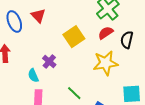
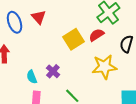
red semicircle: (106, 33) -> (97, 35), moved
purple cross: (49, 62) -> (53, 71), moved

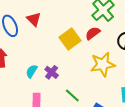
cyan semicircle: (32, 77) -> (32, 71), moved, turned 56

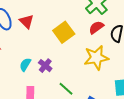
red triangle: (34, 19) -> (27, 21), moved
red semicircle: (93, 33) -> (96, 27), moved

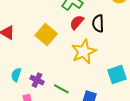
purple cross: (45, 66) -> (37, 80), moved

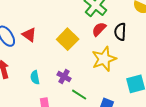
cyan semicircle: (16, 75) -> (35, 77), turned -32
purple cross: (37, 80) -> (64, 77), moved

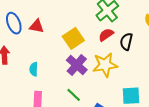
red triangle: (29, 35) -> (37, 26), turned -35
purple cross: (64, 77) -> (77, 65), moved, size x1.5

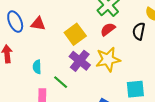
black semicircle: (126, 42) -> (139, 31), moved
green line: (74, 95) -> (61, 82), moved

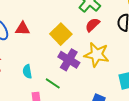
yellow star: (108, 59) -> (97, 55), turned 30

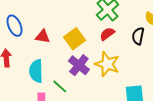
red triangle: (23, 29) -> (43, 36), moved
cyan semicircle: (27, 71) -> (36, 71), size x1.6

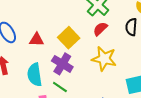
purple cross: (79, 65) -> (62, 64), moved

